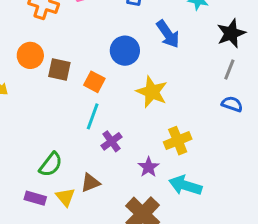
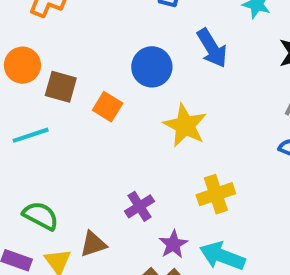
cyan line: (93, 116) -> (31, 135), moved, turned 48
purple cross: (112, 141) -> (140, 206), moved
green semicircle: (51, 165) -> (41, 216), turned -104
purple star: (149, 167) -> (173, 244), moved

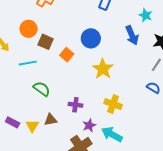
blue arrow: (212, 48) -> (132, 35), moved
yellow cross: (216, 194) -> (113, 104), turned 30
purple cross: (140, 206) -> (75, 105), turned 32
green semicircle: (41, 216) -> (42, 89), moved

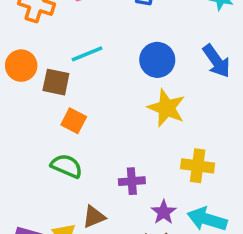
blue arrow: (132, 35) -> (217, 61), moved
blue circle: (91, 38) -> (157, 60), moved
orange square: (67, 55) -> (74, 121), moved
cyan line: (28, 63) -> (87, 54), moved

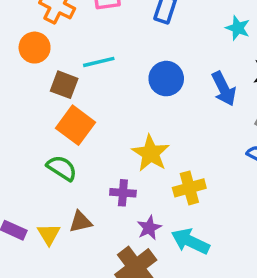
orange circle: (21, 66) -> (35, 48), moved
yellow star: (166, 108) -> (151, 153), moved
orange square: (74, 121) -> (76, 125), size x1.5
yellow cross: (198, 166) -> (189, 188), turned -32

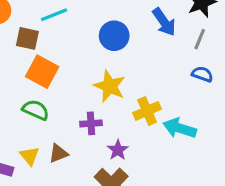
blue circle: (166, 79) -> (114, 36), moved
yellow triangle: (49, 234) -> (29, 156), moved
cyan arrow: (190, 241) -> (180, 128), moved

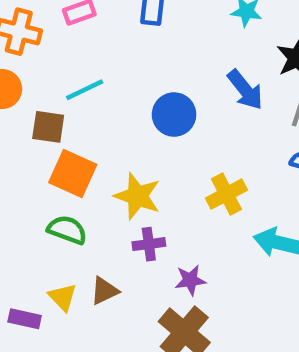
yellow star: (110, 86) -> (137, 196), moved
yellow cross: (147, 111) -> (226, 194), moved
purple star: (118, 150) -> (190, 280), turned 30

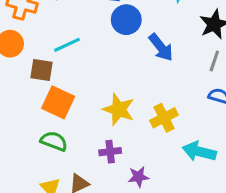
blue arrow: (245, 90) -> (161, 47), moved
blue circle: (174, 115) -> (126, 20), moved
yellow star: (137, 196) -> (119, 109), moved

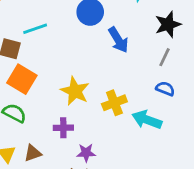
cyan arrow: (199, 151) -> (147, 120), moved

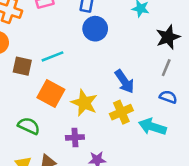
cyan line: (35, 29) -> (53, 56), moved
blue arrow: (118, 40) -> (124, 81), moved
orange square: (22, 79) -> (51, 93), moved

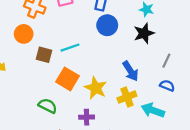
black star: (168, 37) -> (144, 33), moved

